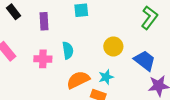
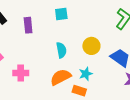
cyan semicircle: (68, 50) -> (61, 50), moved
pink cross: (43, 59) -> (21, 73), moved

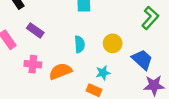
purple rectangle: (28, 25) -> (35, 30), moved, turned -56
orange semicircle: (61, 77) -> (60, 71), moved

